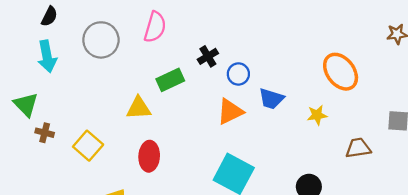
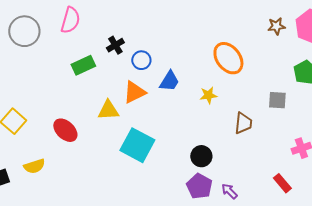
blue trapezoid: (271, 99) -> (169, 81), turned -75
yellow triangle: (139, 108) -> (108, 110), moved
brown trapezoid: (358, 148) -> (243, 123), turned 105
red ellipse: (149, 156) -> (65, 130), turned -50

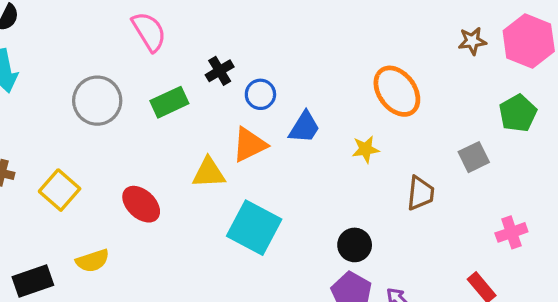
pink semicircle: (70, 20) -> (149, 32), turned -48
gray circle: (24, 31) -> (97, 101), moved
gray square: (277, 100) -> (474, 157), turned -30

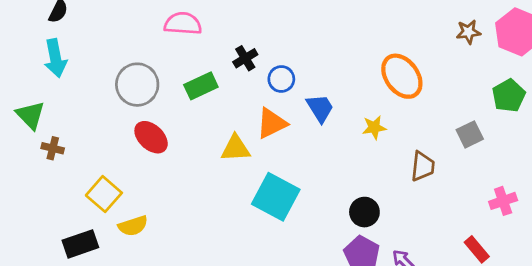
pink semicircle: (149, 32) -> (183, 24), turned -54
blue trapezoid: (304, 127) -> (320, 108), turned -64
yellow square: (60, 190) -> (104, 194), moved
red ellipse: (141, 204) -> (151, 137), moved

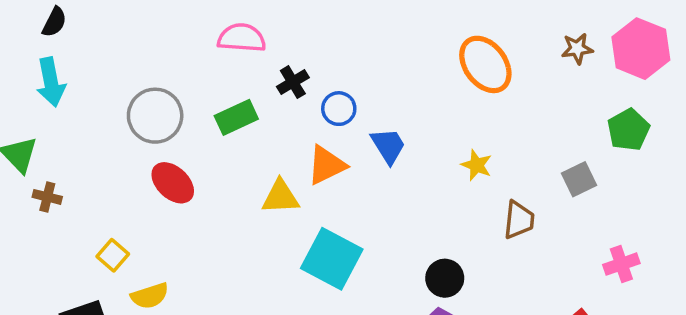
pink semicircle: (183, 24) -> (242, 38), moved
orange ellipse: (402, 76) -> (485, 64), moved
yellow star: (374, 127) -> (477, 165), moved, turned 30
yellow square: (104, 194) -> (113, 255), size x0.7

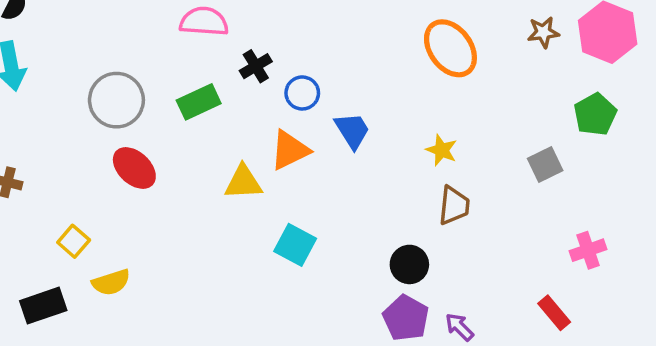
brown trapezoid: (519, 220) -> (454, 206), moved
cyan square: (332, 259) -> (295, 245), size x0.7

